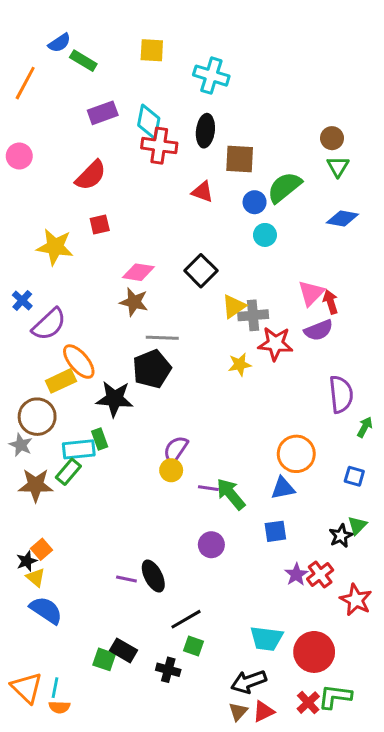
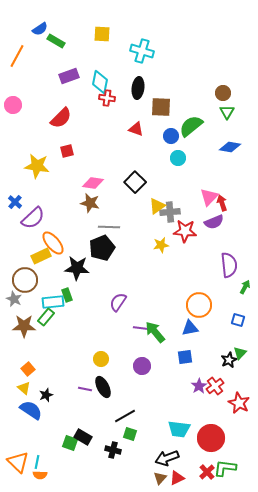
red cross: (159, 146) -> (107, 98), size x0.7
yellow circle: (171, 470) -> (101, 359), moved
black star: (27, 561) -> (46, 395), moved

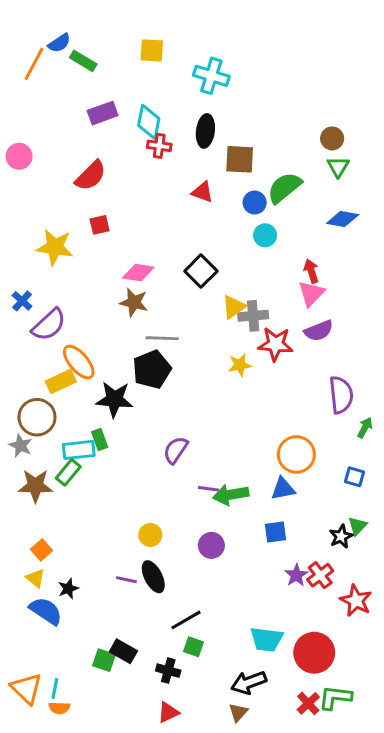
orange line: (17, 56) -> (34, 64), moved
red arrow: (222, 203) -> (311, 271), moved
green arrow: (155, 332) -> (231, 495), turned -60
red triangle: (177, 478) -> (168, 712), moved

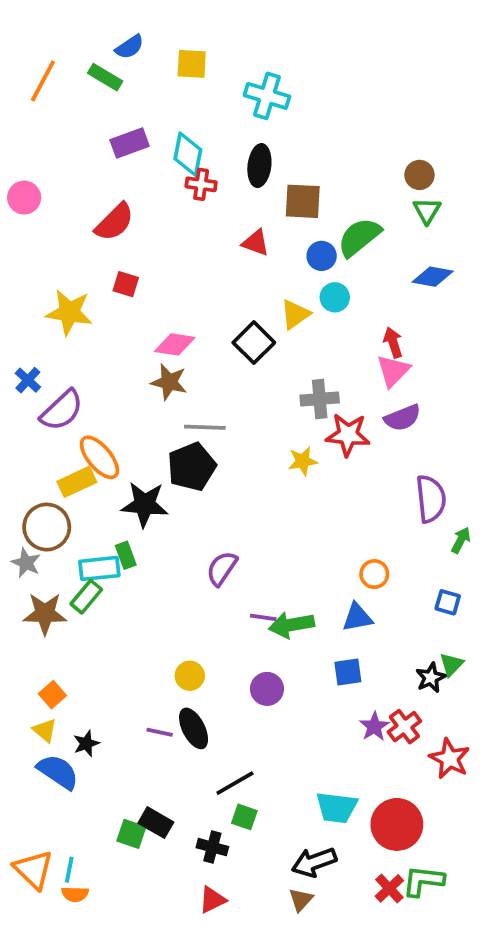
blue semicircle: (59, 43) -> (130, 47), moved
red square: (100, 225) -> (126, 284), turned 30
yellow triangle: (234, 307) -> (295, 314), moved
orange circle: (296, 454) -> (374, 574), size x0.6

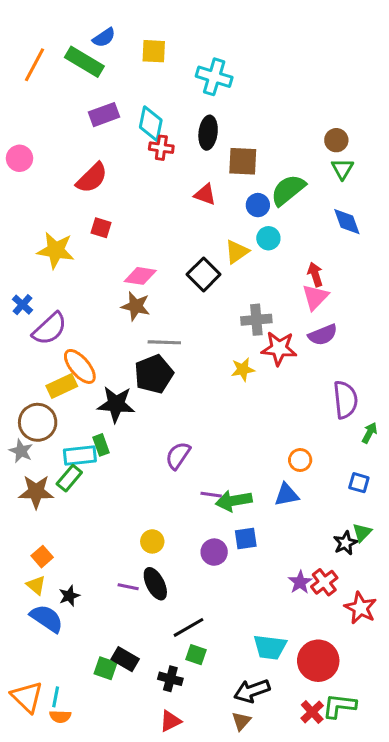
green rectangle: (105, 77) -> (84, 62), size x1.4
blue diamond: (433, 277) -> (347, 222), turned 60
blue square: (348, 672) -> (246, 538), moved

